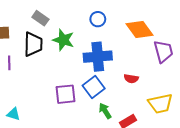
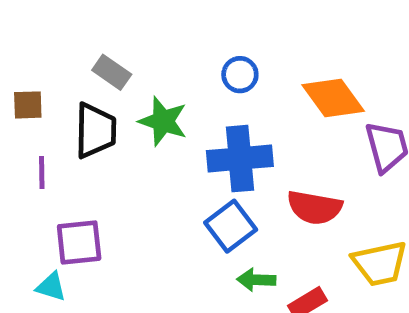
red semicircle: (131, 79) -> (315, 207), size x1.6
purple square: (65, 94) -> (79, 242), moved
green arrow: (105, 111) -> (256, 280), turned -56

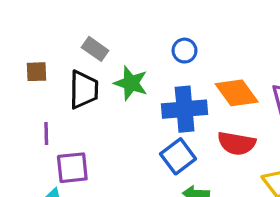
orange diamond: (333, 98) -> (237, 93), moved
purple line: (42, 173) -> (46, 134), moved

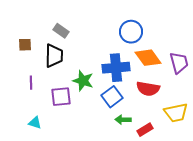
blue circle: (185, 51) -> (131, 32), moved, size x1.5
green star: (131, 83) -> (83, 81), moved
purple square: (72, 168) -> (61, 97), moved

